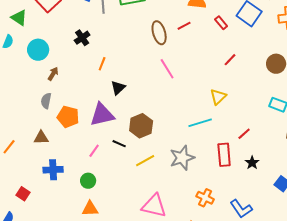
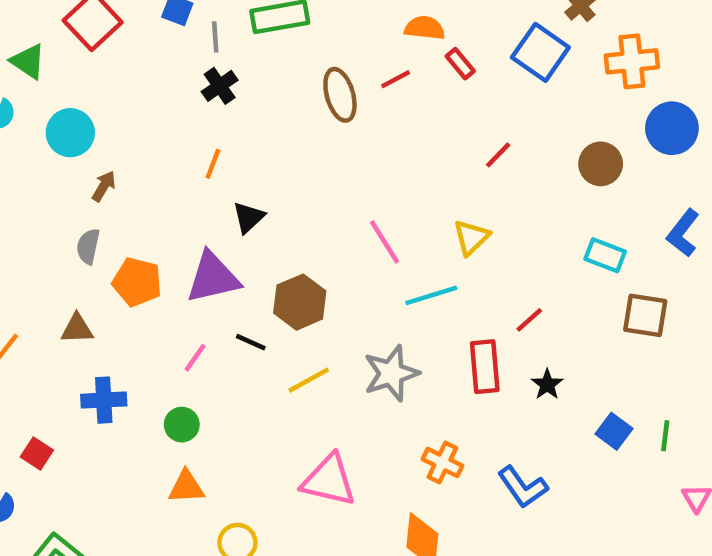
red rectangle: (221, 23) -> (460, 64), moved
black cross: (82, 38) -> (220, 86), moved
pink line: (167, 69) -> (384, 242), moved

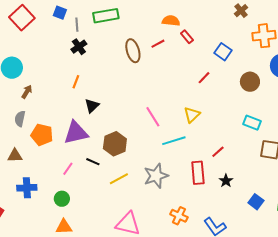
blue square: (540, 52) -> (223, 52), moved, size x0.7

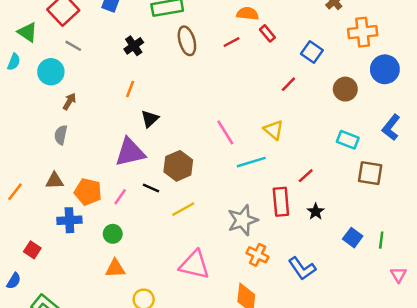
gray line: (77, 25) -> (73, 46), moved, turned -56
brown ellipse: (133, 51) -> (187, 41), moved
yellow triangle: (192, 115) -> (274, 130), turned -36
orange pentagon: (42, 135) -> (88, 192), moved
gray star: (156, 176) -> (243, 220), moved

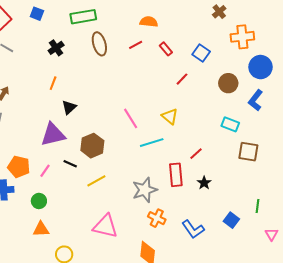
red rectangle: (267, 33) -> (166, 49), moved
blue L-shape: (391, 127) -> (255, 100), moved
blue square: (353, 238) -> (231, 220), moved

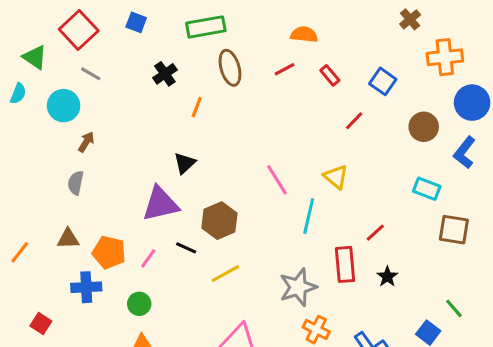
orange line: (53, 83) -> (197, 107), moved
cyan line: (152, 143) -> (309, 216), turned -60
green line: (257, 206) -> (454, 308), moved, turned -48

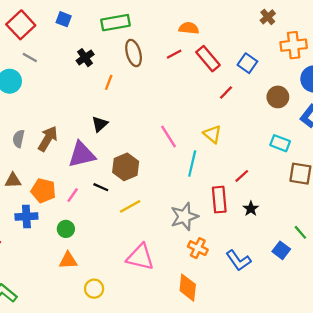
red rectangle: (330, 75) -> (208, 59), size x1.6
brown arrow: (86, 142) -> (48, 139), moved, size x1.6

